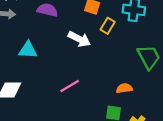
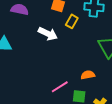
pink line: (70, 86) -> (60, 87), moved

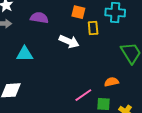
yellow rectangle: (72, 21) -> (93, 28), turned -32

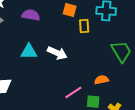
white arrow: (69, 41) -> (57, 53), moved
cyan triangle: (25, 54) -> (29, 51), moved

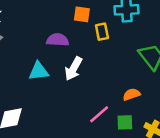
purple semicircle: (31, 15) -> (58, 40), moved
white arrow: (57, 53) -> (73, 69), turned 102

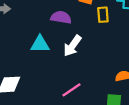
pink line: (99, 114) -> (72, 90), moved

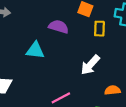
white arrow: (72, 46) -> (90, 65), moved

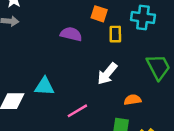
cyan triangle: (35, 50) -> (44, 86), moved

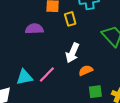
orange semicircle: (133, 100) -> (86, 70), moved
pink line: (77, 111) -> (47, 75), moved

